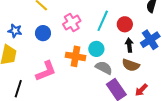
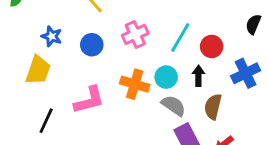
black arrow: (129, 45) -> (198, 76), moved
brown semicircle: (131, 65) -> (213, 107), turned 78

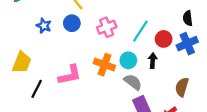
black semicircle: (253, 24) -> (188, 18), moved, turned -32
blue circle: (92, 45) -> (72, 23), moved
yellow trapezoid: (38, 70) -> (22, 62), moved
blue cross: (246, 73) -> (187, 44), moved
brown semicircle: (213, 107) -> (182, 87), moved

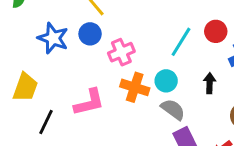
blue star: (44, 26) -> (53, 38), size x1.5
pink cross: (107, 27) -> (121, 52), moved
red circle: (164, 39) -> (216, 31), moved
black arrow: (153, 61) -> (210, 83), moved

